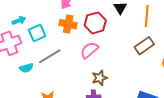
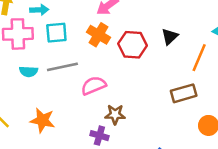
pink semicircle: (89, 50) -> (94, 86), moved

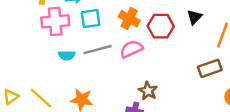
pink semicircle: (94, 86) -> (131, 49), moved
brown star: (115, 114) -> (148, 91), turned 30

